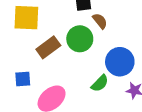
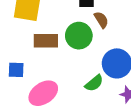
brown rectangle: (48, 47) -> (46, 41), turned 30

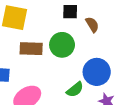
brown semicircle: (101, 20) -> (92, 25), moved

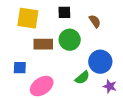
black square: (70, 12) -> (64, 12), moved

